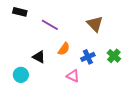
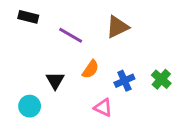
brown triangle: (95, 24) -> (117, 27), moved, turned 48
black triangle: (39, 57) -> (55, 81), turned 32

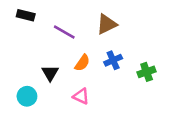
green cross: (161, 79) -> (147, 72), turned 30
blue cross: (124, 81) -> (113, 60), moved
pink triangle: (103, 108) -> (81, 96), moved

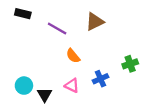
blue cross: (113, 60) -> (100, 79), moved
orange semicircle: (82, 63) -> (73, 56), turned 105
black triangle: (50, 73) -> (45, 95), moved

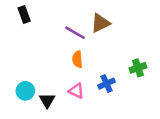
black rectangle: (23, 14) -> (24, 15), turned 56
purple line: (57, 28) -> (75, 33), moved
orange semicircle: (73, 56) -> (77, 59), turned 35

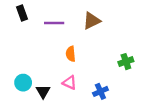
purple line: (75, 33) -> (54, 23), moved, turned -30
blue cross: (106, 84) -> (100, 91), moved

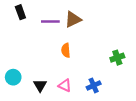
brown triangle: (92, 21) -> (73, 19), moved
cyan circle: (23, 83) -> (13, 77), moved
pink triangle: (70, 83) -> (65, 85), moved

